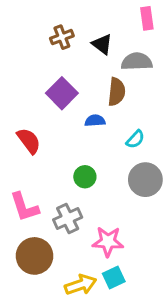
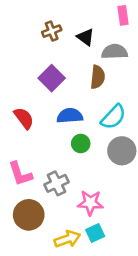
blue semicircle: (95, 121) -> (70, 116), moved, size x1.5
cyan semicircle: (135, 139) -> (113, 117), size x1.6
green circle: (85, 177) -> (81, 144), moved

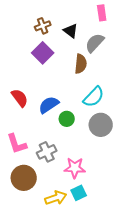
gray semicircle: (115, 52) -> (95, 43), turned -45
purple square: (52, 78) -> (43, 53), moved
blue semicircle: (70, 116) -> (49, 105), moved, turned -30

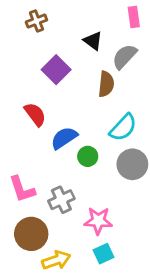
brown cross: (43, 26) -> (36, 21), moved
red semicircle: (20, 98) -> (35, 114), moved
yellow arrow: (56, 198) -> (56, 260), moved

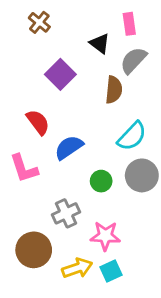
pink rectangle: (134, 17) -> (129, 24), moved
brown cross: (36, 21) -> (39, 22), turned -30
green circle: (88, 156) -> (101, 181), moved
pink L-shape: (22, 189) -> (24, 168), moved
yellow arrow: (56, 260) -> (77, 268), moved

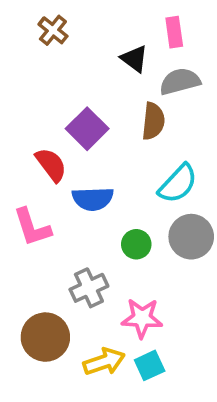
gray semicircle: (133, 60) -> (180, 81), turned 32
purple square: (60, 74) -> (87, 129), moved
blue semicircle: (69, 147) -> (93, 199), turned -148

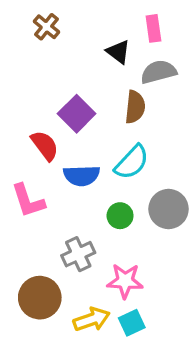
cyan semicircle: (178, 184) -> (132, 162), moved

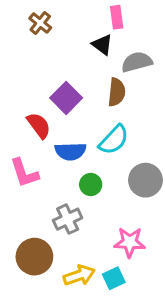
pink rectangle: (153, 28) -> (117, 17), moved
green circle: (120, 216) -> (91, 184), moved
pink star: (125, 281) -> (130, 242), moved

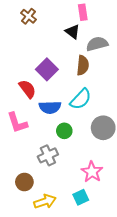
pink star: (130, 242) -> (92, 172), turned 30
brown circle: (34, 257) -> (24, 182), size x0.7
yellow arrow: (79, 275) -> (45, 201), moved

